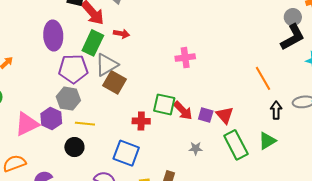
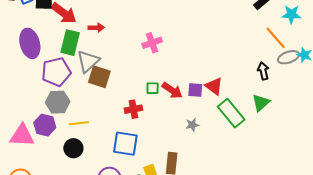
pink cross: (185, 58) -> (152, 43), moved
orange line: (263, 78) -> (276, 38), moved
green square: (164, 104) -> (153, 88), size x0.6
pink triangle: (27, 124) -> (22, 135), turned 40

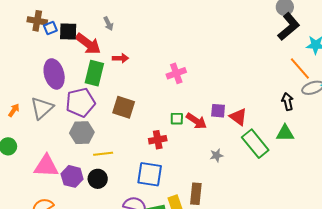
gray triangle: (88, 61) -> (42, 108), moved
purple square: (195, 90) -> (218, 111), moved
green triangle: (261, 103) -> (285, 133), turned 42
purple hexagon: (45, 125) -> (72, 176), moved

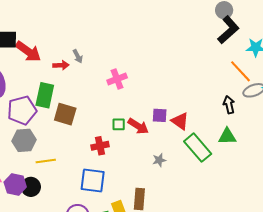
gray arrow: (108, 24) -> (78, 56), moved
green rectangle: (94, 73) -> (45, 95), moved
black circle: (98, 179) -> (31, 187), moved

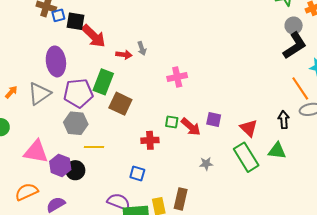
red triangle: (180, 121) -> (249, 128), moved
blue square: (93, 181) -> (137, 173), size x0.6

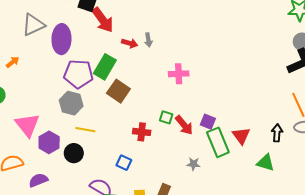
gray triangle: (39, 94) -> (33, 25), moved
pink triangle: (36, 152) -> (27, 125), turned 32
green rectangle: (246, 157) -> (218, 142), moved
black circle: (75, 170) -> (74, 153), moved

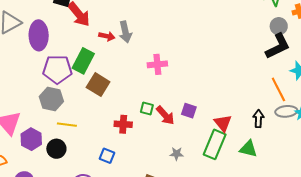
gray arrow: (148, 40) -> (125, 32), size x1.5
green rectangle: (218, 142) -> (215, 144), moved, turned 48

